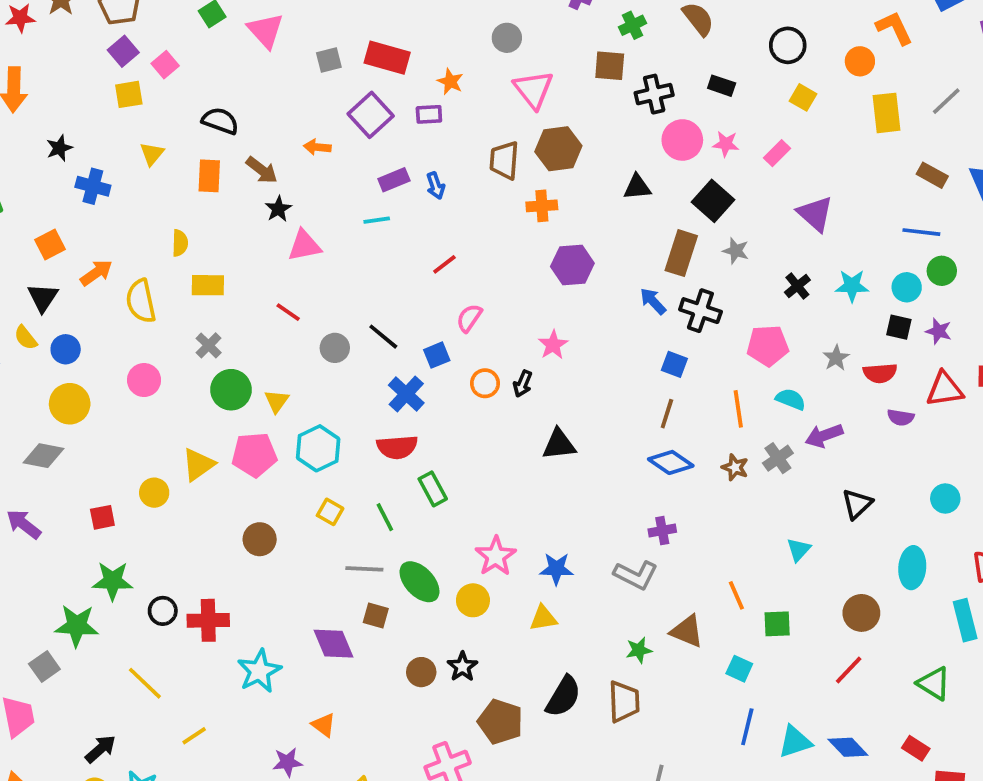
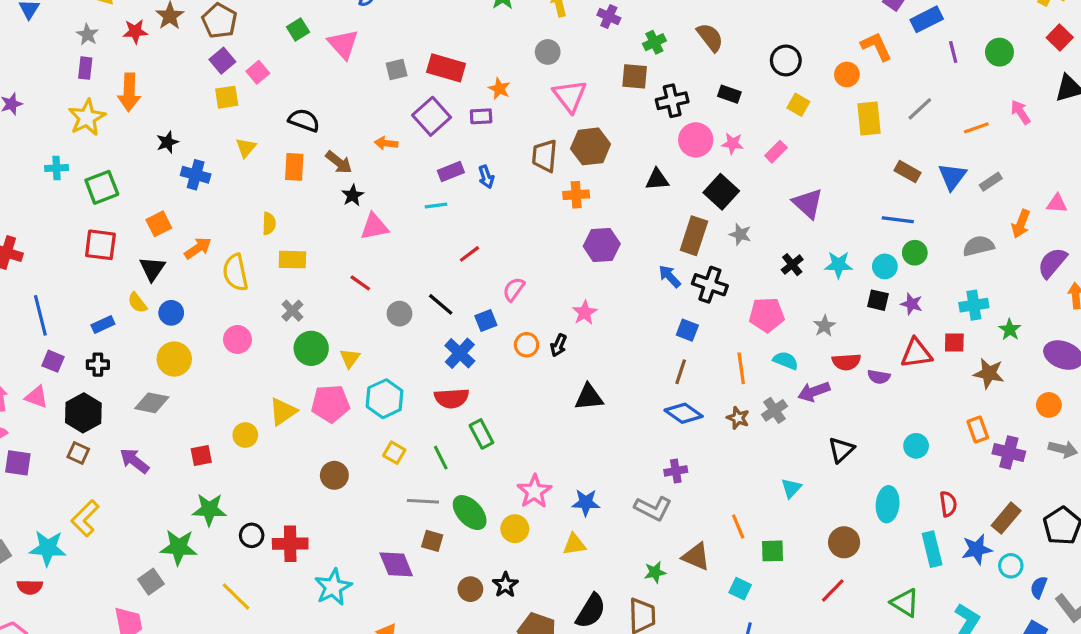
red line: (444, 264) -> (469, 254), moved
red semicircle: (880, 373) -> (846, 362), moved

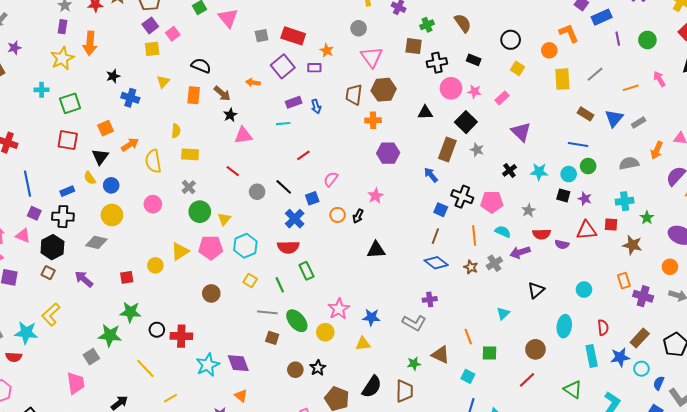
black cross: (710, 285) -> (462, 197), moved
black cross: (98, 365) -> (63, 217), size x1.5
purple diamond: (396, 564) -> (238, 363), moved

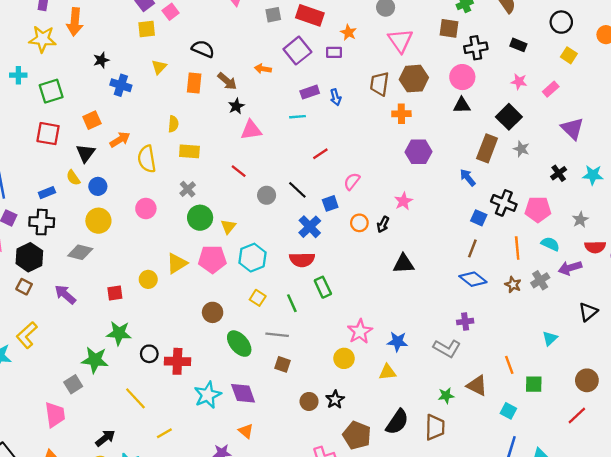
yellow star: (62, 58) -> (43, 39), turned 30
pink circle: (451, 88) -> (462, 77), moved
green ellipse: (297, 321) -> (239, 344), moved

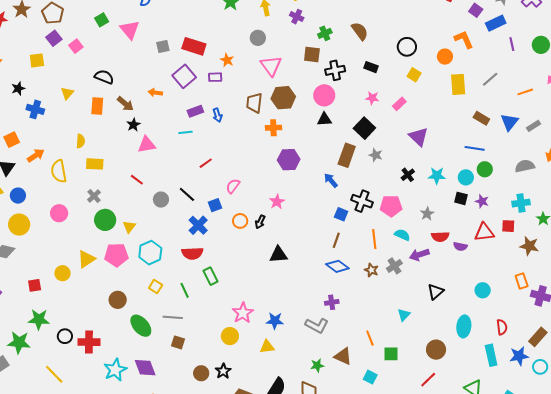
yellow square: (147, 29) -> (37, 60), moved

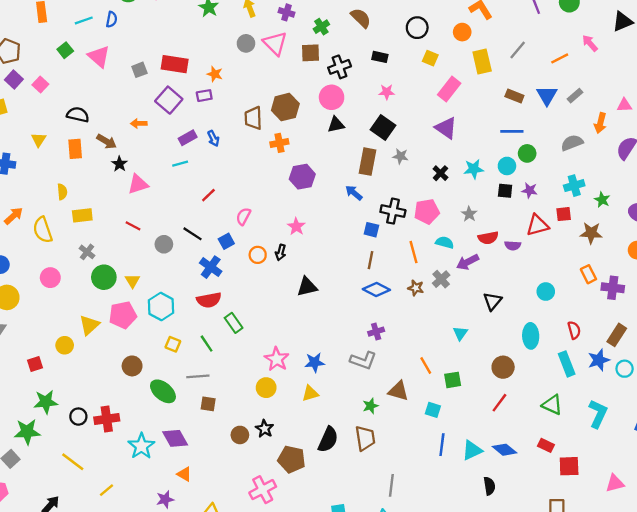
pink triangle: (271, 66) -> (275, 43), moved
pink rectangle: (399, 104) -> (449, 89), moved, size x1.5

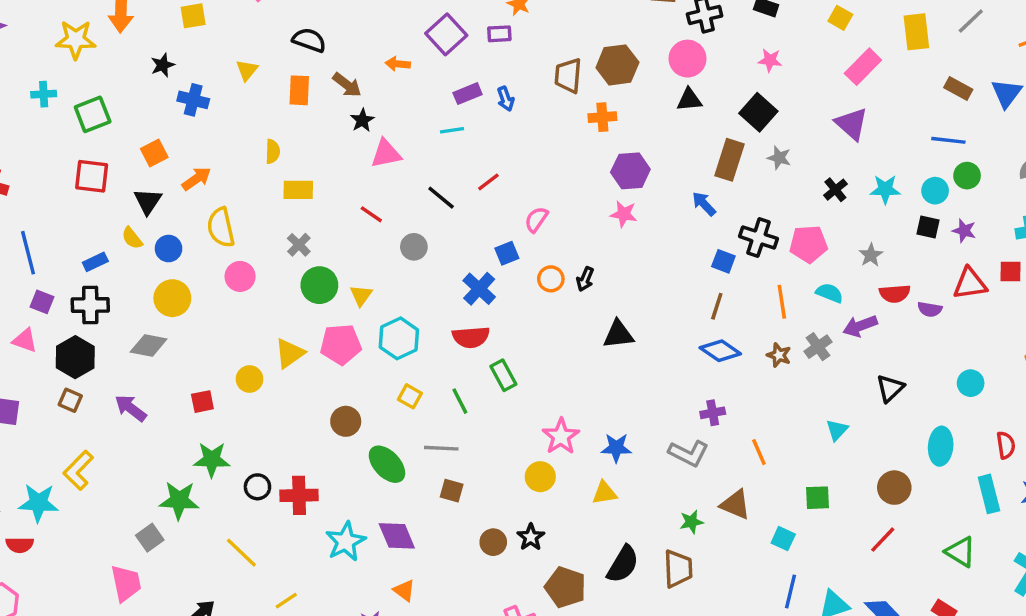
pink star: (296, 227) -> (624, 214), moved, turned -30
yellow semicircle: (43, 230) -> (221, 227), moved
black line: (193, 234) -> (441, 198), moved
orange line: (426, 366) -> (759, 452), moved

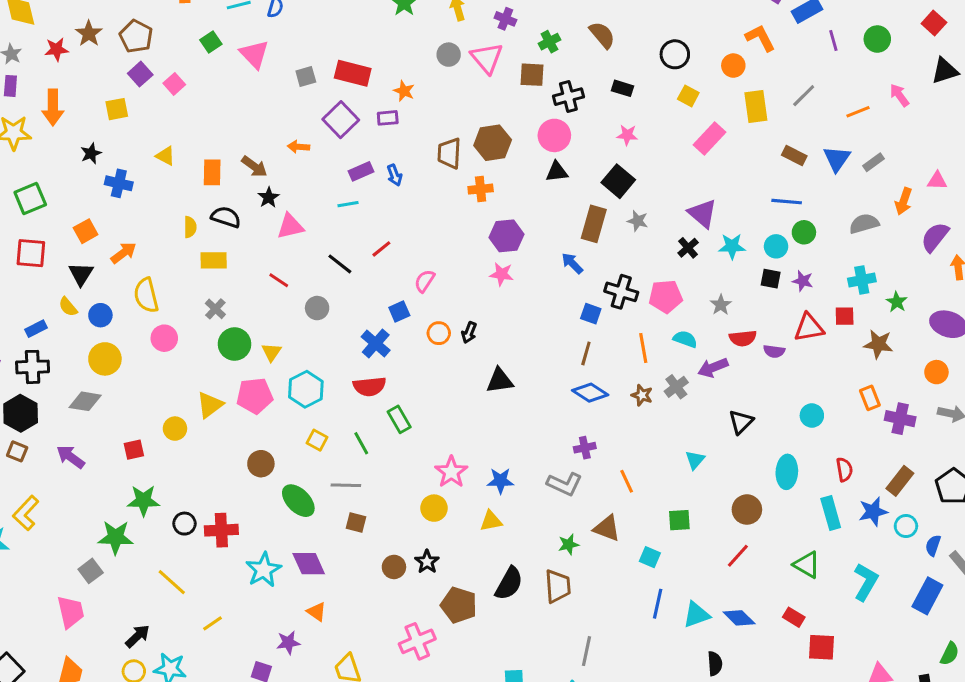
black semicircle: (309, 40) -> (226, 217), moved
yellow triangle: (247, 70) -> (165, 156), turned -40
purple triangle: (852, 124) -> (702, 213), moved

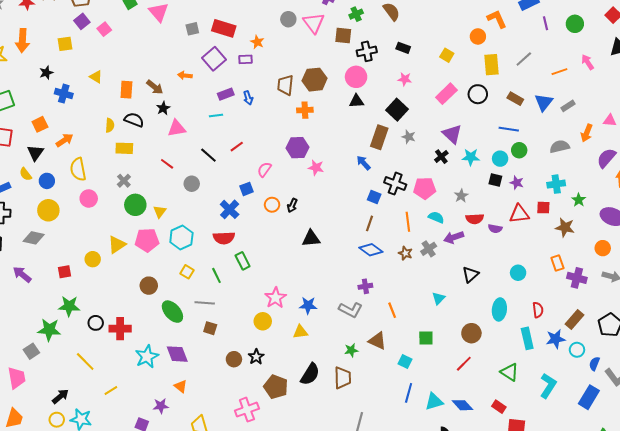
black circle: (675, 54) -> (478, 94), moved
pink rectangle: (709, 139) -> (446, 94), moved
purple hexagon: (507, 236) -> (297, 148), moved

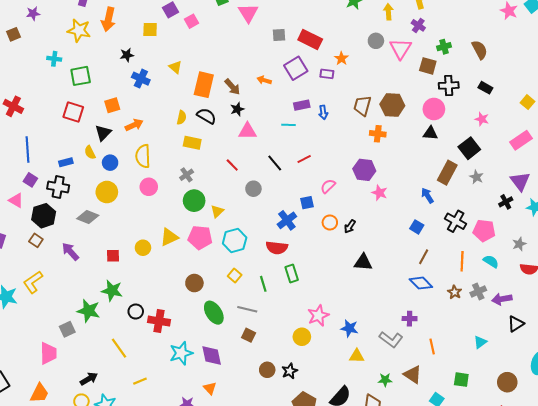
orange rectangle: (126, 90) -> (204, 85), size x1.4
blue square: (374, 197) -> (417, 227), moved
purple arrow: (454, 237) -> (502, 299), moved
yellow triangle: (300, 332) -> (357, 356), moved

